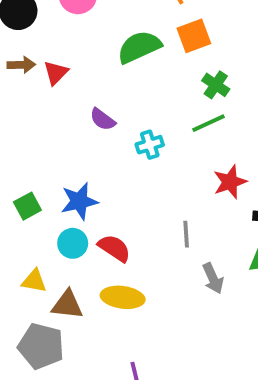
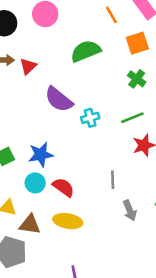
orange square: (194, 36) -> (137, 43), moved
purple semicircle: (103, 119) -> (59, 99), size x1.6
green line: (208, 123) -> (132, 118), moved

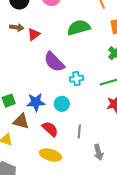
gray line: (113, 180) -> (79, 132), moved
cyan circle: (35, 183) -> (62, 104), moved
brown triangle: (30, 225) -> (21, 121), moved

